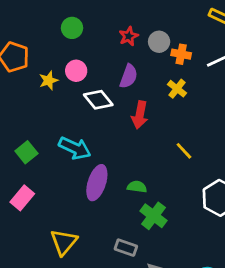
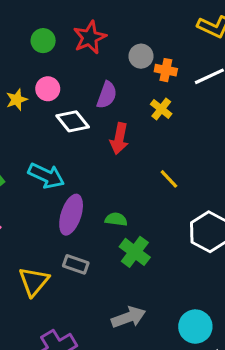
red star: (129, 36) -> (90, 37), moved, size x1.5
gray rectangle: (126, 248) -> (76, 264), moved

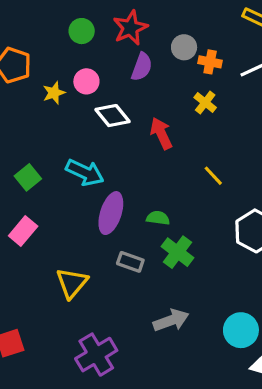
purple semicircle: (107, 95) -> (142, 67), moved
red arrow: (119, 138) -> (161, 133), turned 144
gray rectangle: (76, 264) -> (130, 262), moved

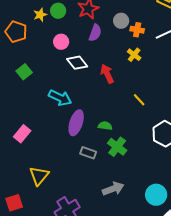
yellow star: (54, 93) -> (40, 15), moved
green square: (28, 177) -> (24, 72), moved
yellow triangle: (72, 283) -> (39, 176), moved

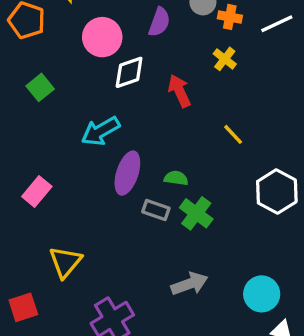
pink circle: (61, 42) -> (102, 37), size x1.5
white diamond: (77, 63) -> (129, 72), turned -70
cyan arrow: (60, 98) -> (101, 131), turned 125
gray rectangle: (88, 153) -> (156, 210), moved

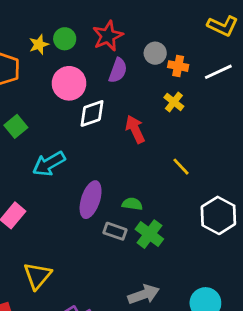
cyan arrow: (101, 131) -> (49, 164), moved

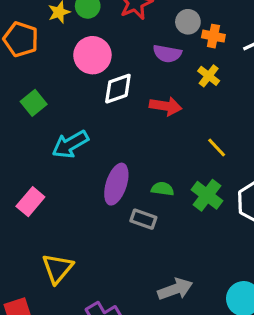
purple semicircle: (118, 70) -> (167, 54), moved, turned 80
red arrow: (135, 129) -> (166, 106), turned 124
green cross: (149, 234) -> (207, 195), moved

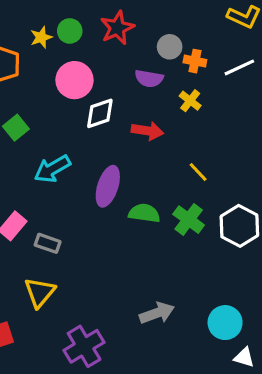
purple ellipse: (116, 184) -> (108, 186), moved
green semicircle: (162, 189) -> (144, 213), size x1.4
gray rectangle: (143, 219) -> (48, 243), moved

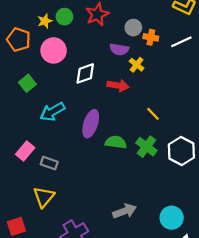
pink circle: (75, 80) -> (54, 50), moved
yellow cross: (190, 101) -> (137, 65), moved

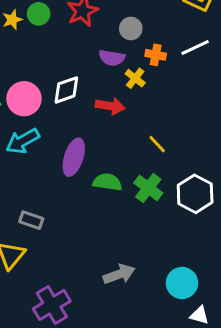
orange cross: (151, 37) -> (156, 55), moved
pink circle: (54, 50) -> (24, 99), moved
gray rectangle: (49, 163) -> (31, 220), moved

